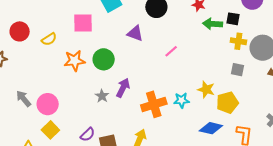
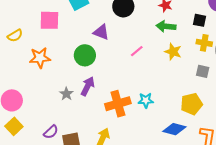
green arrow: (213, 24) -> (166, 26), moved
green circle: (104, 59) -> (85, 55), moved
yellow star: (206, 90) -> (173, 52), moved

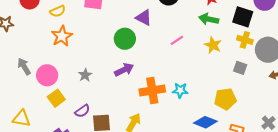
black square: (200, 20) -> (243, 17), size x1.5
orange star: (40, 58) -> (62, 36), moved, turned -30
purple arrow: (88, 86) -> (124, 70), turned 30
gray star: (66, 94) -> (85, 75), moved
yellow square: (14, 126) -> (56, 98), moved

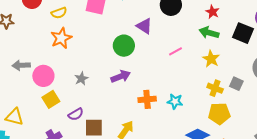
yellow cross: (245, 40) -> (215, 88), moved
gray arrow: (24, 66) -> (21, 65), turned -66
orange cross: (152, 91) -> (147, 99), size x0.7

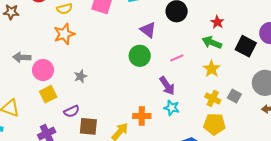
green circle: (124, 46) -> (140, 56), moved
purple arrow: (121, 76) -> (167, 86), moved, turned 72
orange cross: (147, 99) -> (142, 116), moved

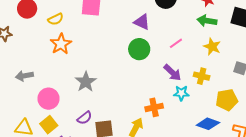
pink circle: (43, 70) -> (49, 99), moved
gray star: (81, 76) -> (86, 82), size x1.5
yellow square: (48, 94) -> (49, 125), moved
yellow cross: (213, 98) -> (202, 76), moved

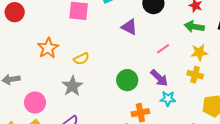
yellow semicircle: (56, 19) -> (81, 59), moved
yellow star: (212, 47) -> (199, 52), turned -30
green circle: (139, 49) -> (127, 80), moved
yellow cross: (202, 76) -> (195, 75), moved

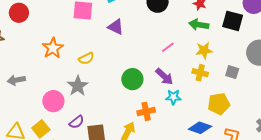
purple triangle: (129, 27) -> (116, 27), moved
pink circle: (35, 102) -> (53, 101), moved

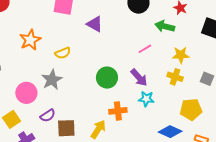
green arrow: (199, 25) -> (165, 26), moved

